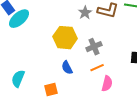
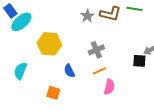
yellow hexagon: (65, 38) -> (49, 44), moved
cyan semicircle: (18, 79) -> (20, 71), moved
orange square: (51, 90) -> (53, 93), turned 32

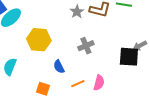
black square: (139, 61) -> (129, 57), size x1.5
orange line: (99, 71) -> (78, 84), moved

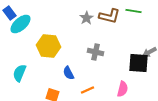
gray cross: (86, 46) -> (96, 52), turned 35
pink semicircle: (99, 83) -> (122, 89), moved

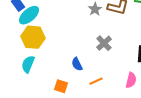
yellow hexagon: (48, 46) -> (33, 37), moved
gray cross: (96, 52) -> (104, 43), turned 35

